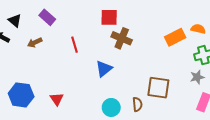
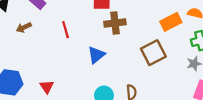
brown cross: (122, 38) -> (115, 23), turned -30
brown square: (158, 88) -> (153, 53), moved, turned -35

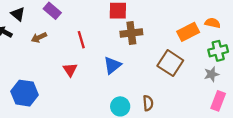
brown square: (153, 53) -> (170, 63), turned -30
red triangle: (47, 87) -> (70, 70), moved

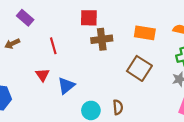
orange rectangle: (188, 32) -> (145, 33), moved, turned 36
blue triangle: (112, 65) -> (66, 86), moved

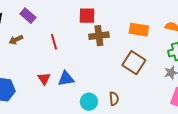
red triangle: (42, 75) -> (44, 79), moved
blue triangle: (66, 86) -> (66, 79), turned 30

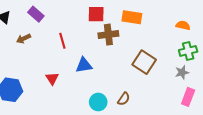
orange rectangle: (139, 30) -> (132, 17), moved
blue triangle: (66, 79) -> (84, 65), moved
brown semicircle: (114, 99) -> (124, 99), turned 40

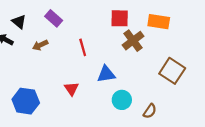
brown cross: (108, 35) -> (133, 41), turned -30
cyan circle: (98, 102) -> (122, 100), moved

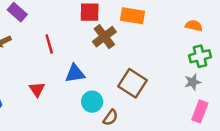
brown square: (172, 71) -> (133, 83), moved
brown semicircle: (150, 111) -> (110, 118), moved

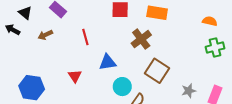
brown cross: (104, 37) -> (141, 39), moved
gray star: (193, 82) -> (189, 91), moved

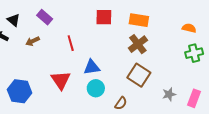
brown cross: (141, 39) -> (138, 44), moved
red triangle: (75, 76) -> (61, 80), size x1.5
cyan circle: (122, 87) -> (96, 88), moved

